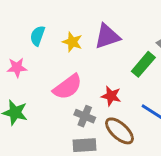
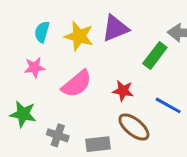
yellow star: (72, 42) -> (79, 36), size x1.4
pink star: (17, 68) -> (35, 68), moved
gray cross: (85, 116) -> (58, 135), moved

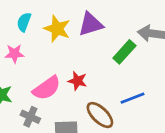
pink semicircle: (77, 84) -> (47, 88), moved
red star: (123, 91) -> (78, 81), moved
blue line: (168, 105) -> (133, 98), turned -55

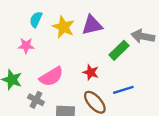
red star: (78, 81) -> (91, 72), moved

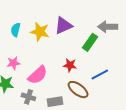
pink star: (26, 46) -> (13, 63), moved

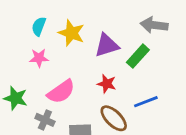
purple triangle: (63, 26) -> (107, 45), moved
gray arrow: (108, 27) -> (154, 25), moved
pink star: (13, 63) -> (39, 58), moved

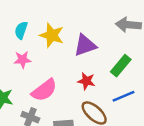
green rectangle: (138, 56) -> (121, 66), moved

